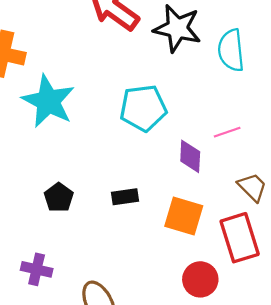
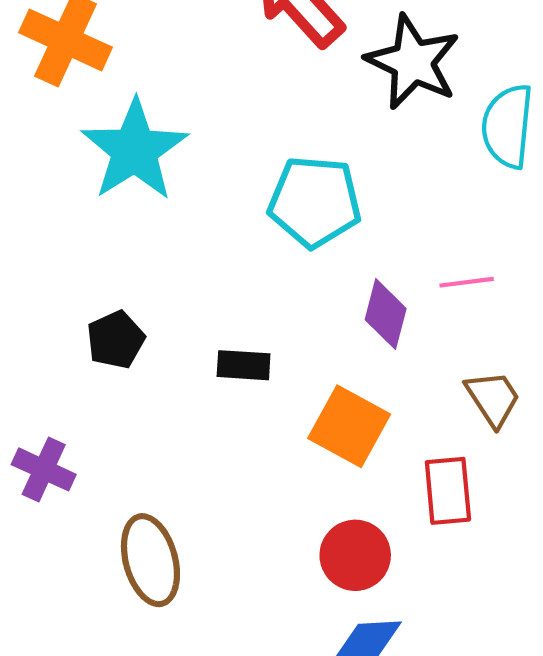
red rectangle: (240, 238) -> (448, 491), size x0.7

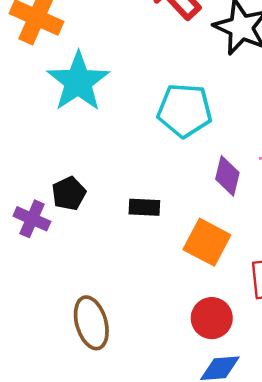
purple cross: (44, 469) -> (32, 219), moved

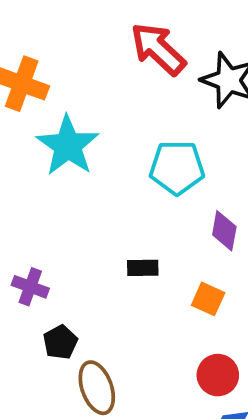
black pentagon: (69, 193) -> (60, 342), moved
orange square: (207, 242) -> (208, 299), size x0.7

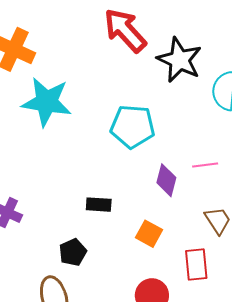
cyan star: (68, 146) -> (47, 102), turned -30
black pentagon: (60, 342) -> (73, 252), moved

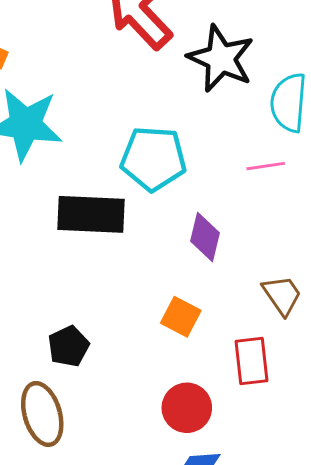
pink line: (205, 165) -> (266, 166), moved
black rectangle: (99, 205) -> (91, 214), moved, size x1.8

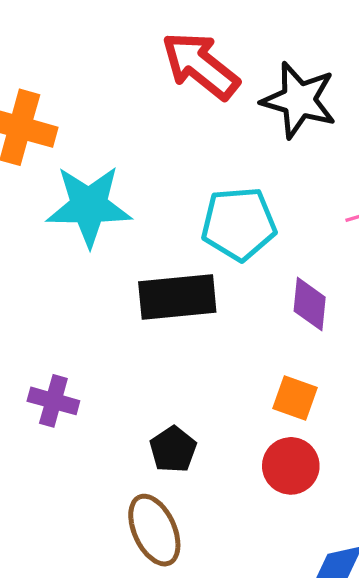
red circle: (187, 408) -> (291, 466), moved

